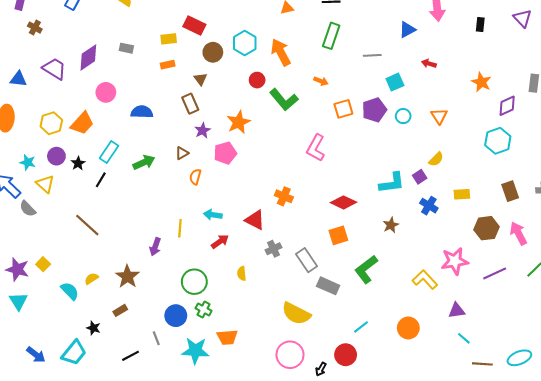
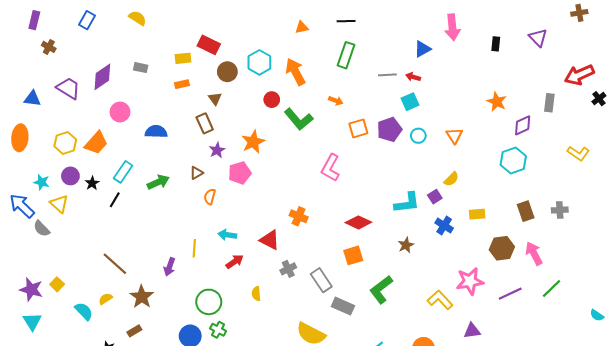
red arrow: (429, 64) -> (413, 77), moved
brown line: (87, 225) -> (115, 264), moved

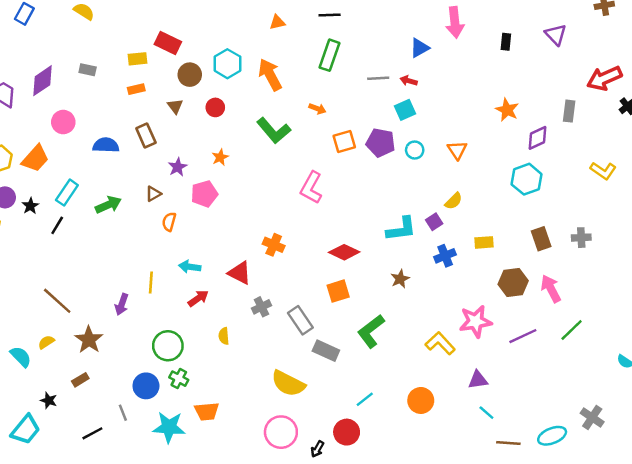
red circle: (272, 100) -> (215, 107), moved
brown rectangle: (205, 123) -> (146, 135), moved
purple pentagon: (389, 130) -> (381, 143), turned 30
orange star: (253, 142) -> (220, 157), size x0.6
blue cross: (444, 226) -> (445, 256), turned 36

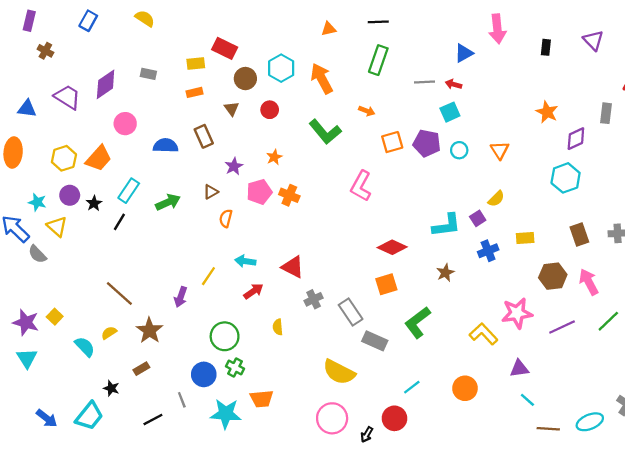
orange cross: (274, 245) -> (289, 195), moved
yellow line: (151, 283) -> (208, 276), turned 30

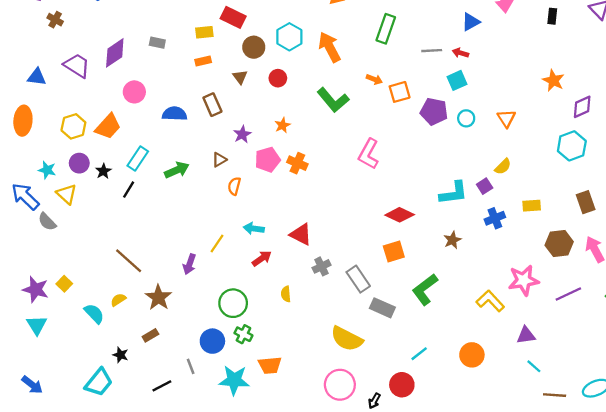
orange square: (392, 142) -> (400, 92), moved
blue arrow: (47, 418) -> (32, 385), moved

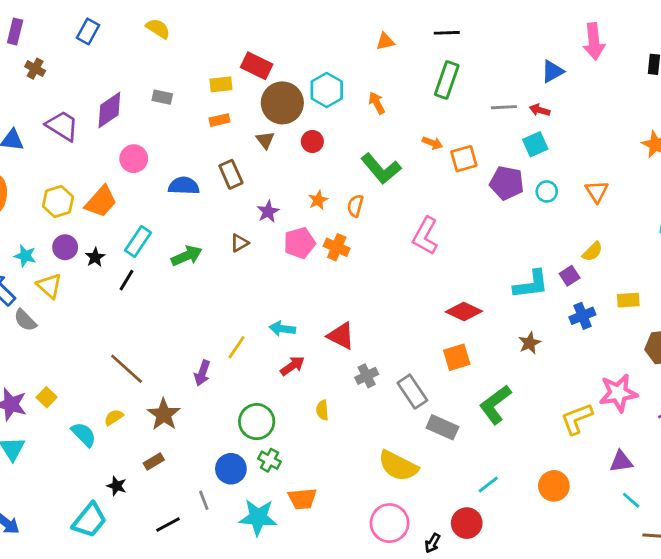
brown circle: (254, 47) -> (282, 103), size x1.5
orange arrow: (330, 47) -> (377, 103), size x0.6
orange semicircle: (234, 186) -> (355, 206), moved
yellow L-shape: (490, 301) -> (577, 419), turned -68

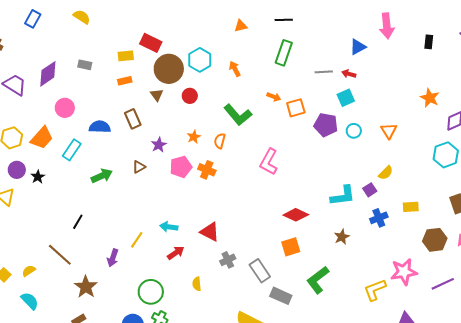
cyan rectangle: (138, 242) -> (72, 150), moved
black line: (127, 280) -> (78, 222), moved
yellow semicircle: (114, 417) -> (29, 271), moved

